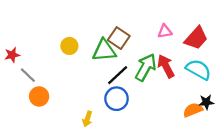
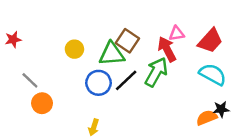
red star: (12, 55) -> (13, 40), moved
red arrow: (166, 66) -> (167, 49), moved
blue circle: (117, 99) -> (98, 83), moved

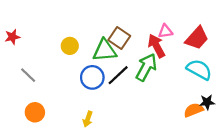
orange circle: (42, 103) -> (35, 112), moved

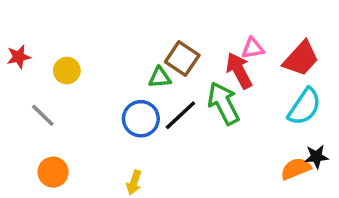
yellow circle: (70, 46) -> (67, 71), moved
green triangle: (105, 50) -> (160, 77), size x0.6
green arrow: (146, 67) -> (223, 103), turned -56
cyan semicircle: (199, 70) -> (304, 107), turned 95

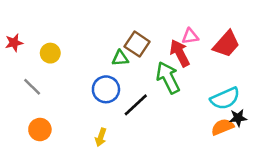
cyan semicircle: (304, 107) -> (225, 98), moved, turned 32
black line: (180, 115) -> (136, 105), moved

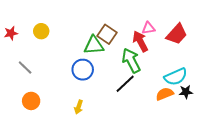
yellow circle: (50, 53) -> (41, 31), moved
green triangle: (120, 58) -> (94, 45), size x1.5
black line: (136, 105) -> (125, 84), moved
orange semicircle: (222, 127) -> (165, 94), moved

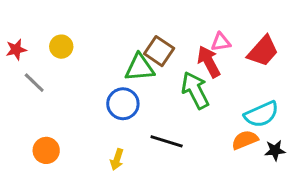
gray line: (25, 68) -> (34, 83), moved
black line: (125, 84) -> (167, 141), moved, turned 60
black star: (186, 92) -> (275, 150), moved

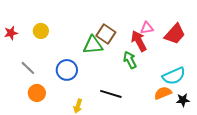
gray line: (34, 83) -> (28, 68), moved
green arrow: (195, 90) -> (130, 60), size x0.7
blue circle: (123, 104) -> (67, 70), moved
orange circle: (46, 150) -> (37, 93), moved

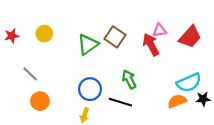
green triangle: (93, 45) -> (88, 45), moved, turned -30
green arrow: (130, 60) -> (129, 79), moved
blue circle: (67, 70) -> (90, 89), moved
black star: (183, 100) -> (203, 99), moved

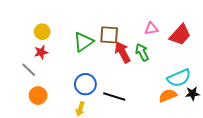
red star: (12, 36) -> (41, 52), moved
brown square: (115, 37) -> (109, 35), turned -30
red arrow: (151, 45) -> (122, 52), moved
green arrow: (129, 79) -> (142, 52), moved

